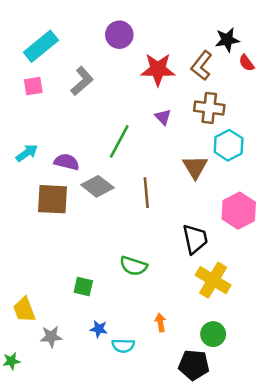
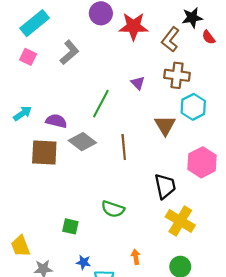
red star: (158, 69) -> (133, 26), moved
pink square: (33, 86) -> (28, 57), turned 35

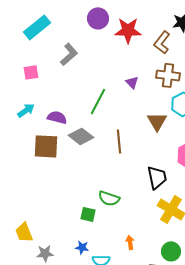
pink square: (28, 57) -> (31, 72), moved, turned -35
green square: (70, 226) -> (88, 214), moved

